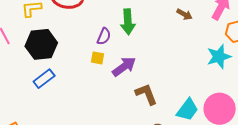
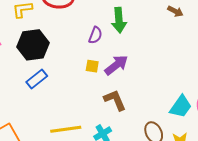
yellow square: (98, 58) -> (92, 66), moved
brown L-shape: (146, 94) -> (115, 100), moved

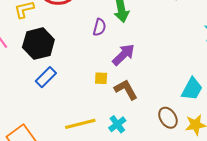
yellow square: (92, 66) -> (101, 78), moved

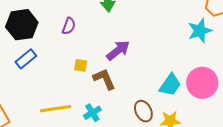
purple semicircle: (99, 27) -> (69, 26), moved
purple arrow: (123, 55) -> (118, 50), moved

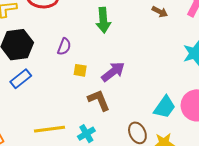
yellow square: (81, 65) -> (80, 70), moved

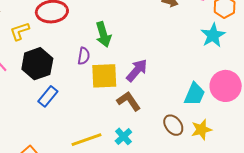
green arrow: (103, 20) -> (103, 34), moved
yellow square: (80, 70) -> (104, 76), size x2.0

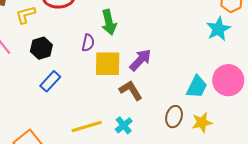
black hexagon: (37, 64) -> (41, 48), size x0.7
brown ellipse: (173, 125) -> (174, 117), turned 50

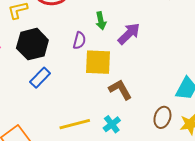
green arrow: (109, 22) -> (101, 21), size x0.7
black hexagon: (41, 48) -> (32, 44), size x1.4
purple arrow: (140, 60) -> (129, 34), moved

